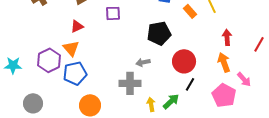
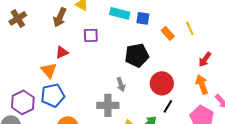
red triangle: (77, 26) -> (62, 52), moved
red arrow: (227, 37) -> (205, 59), turned -140
purple hexagon: (49, 60) -> (23, 102), moved
gray arrow: (143, 62) -> (121, 84), turned -96

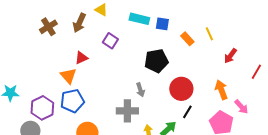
brown cross: (18, 18) -> (48, 27), moved
purple square: (91, 35) -> (110, 41), turned 35
red arrow: (205, 59) -> (230, 56), moved

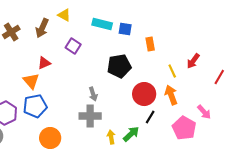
yellow line: (209, 34) -> (172, 71), moved
orange rectangle: (187, 39) -> (150, 44), turned 32
gray arrow: (140, 90) -> (93, 94), moved
orange arrow: (221, 90) -> (171, 95), moved

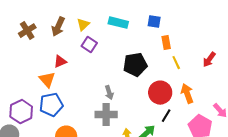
yellow triangle: (64, 15) -> (83, 25), moved, turned 48
blue square: (125, 29) -> (154, 22), moved
yellow line: (172, 71) -> (176, 63), moved

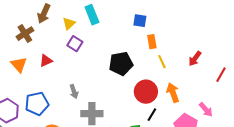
cyan rectangle: (118, 23) -> (92, 15), moved, turned 54
brown arrow: (58, 27) -> (44, 14), moved
brown cross: (27, 31) -> (25, 34), moved
orange triangle: (47, 80) -> (19, 65), moved
gray arrow: (109, 93) -> (74, 92), moved

